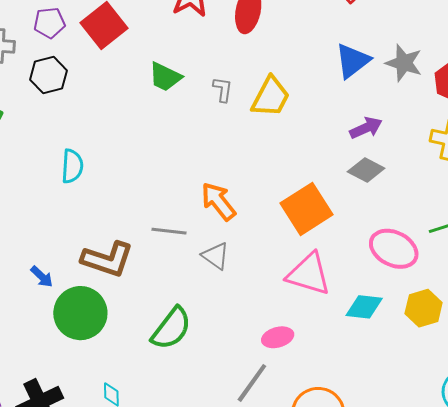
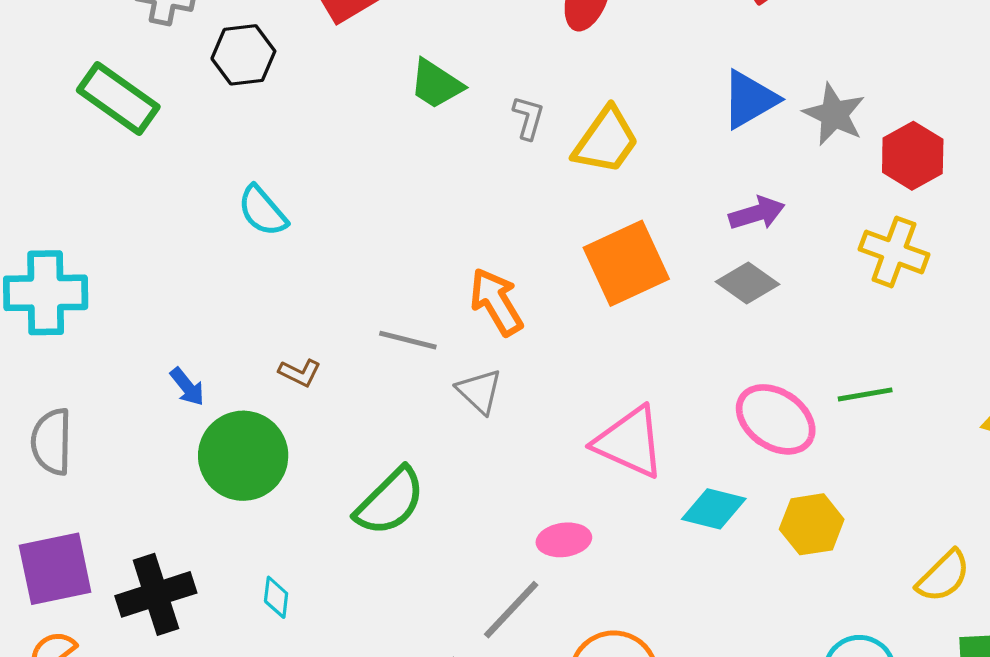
cyan semicircle: (72, 166) -> (263, 211), turned 128
orange square: (306, 209) -> (626, 263), moved
brown L-shape: (107, 259) -> (300, 373), size x0.5

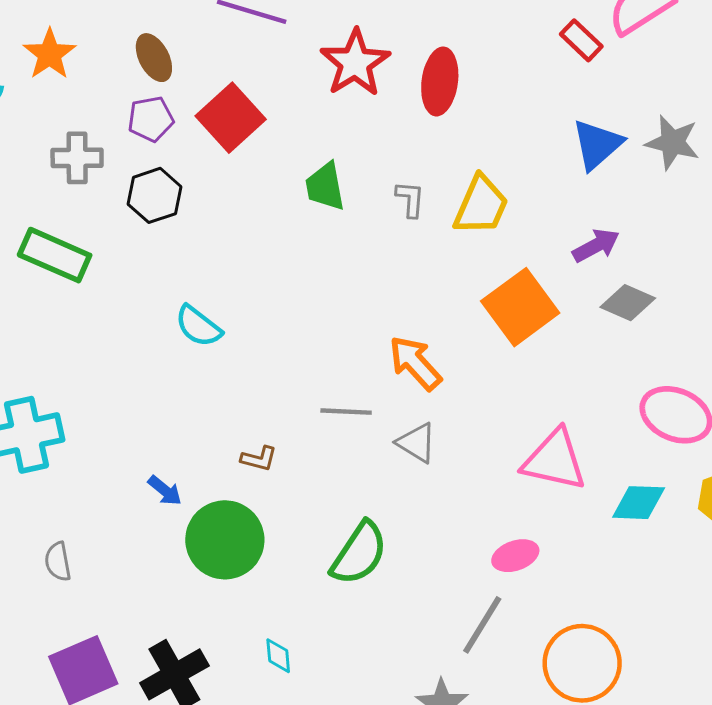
green trapezoid: (436, 84) -> (325, 187), turned 58
purple arrow: (757, 213) -> (596, 246), moved
gray semicircle: (52, 442) -> (58, 562), size x0.7

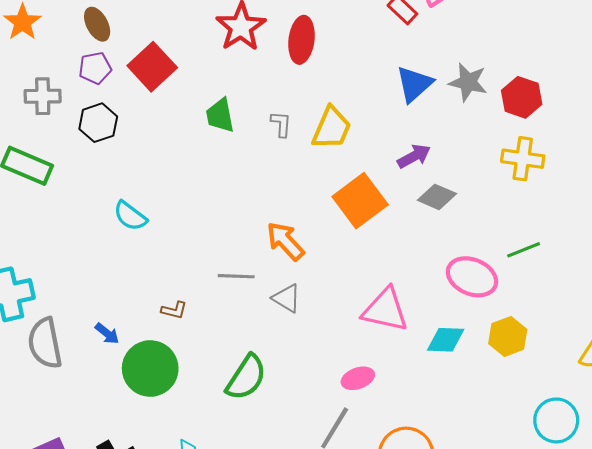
gray semicircle: (58, 562) -> (45, 343), moved, size x1.8

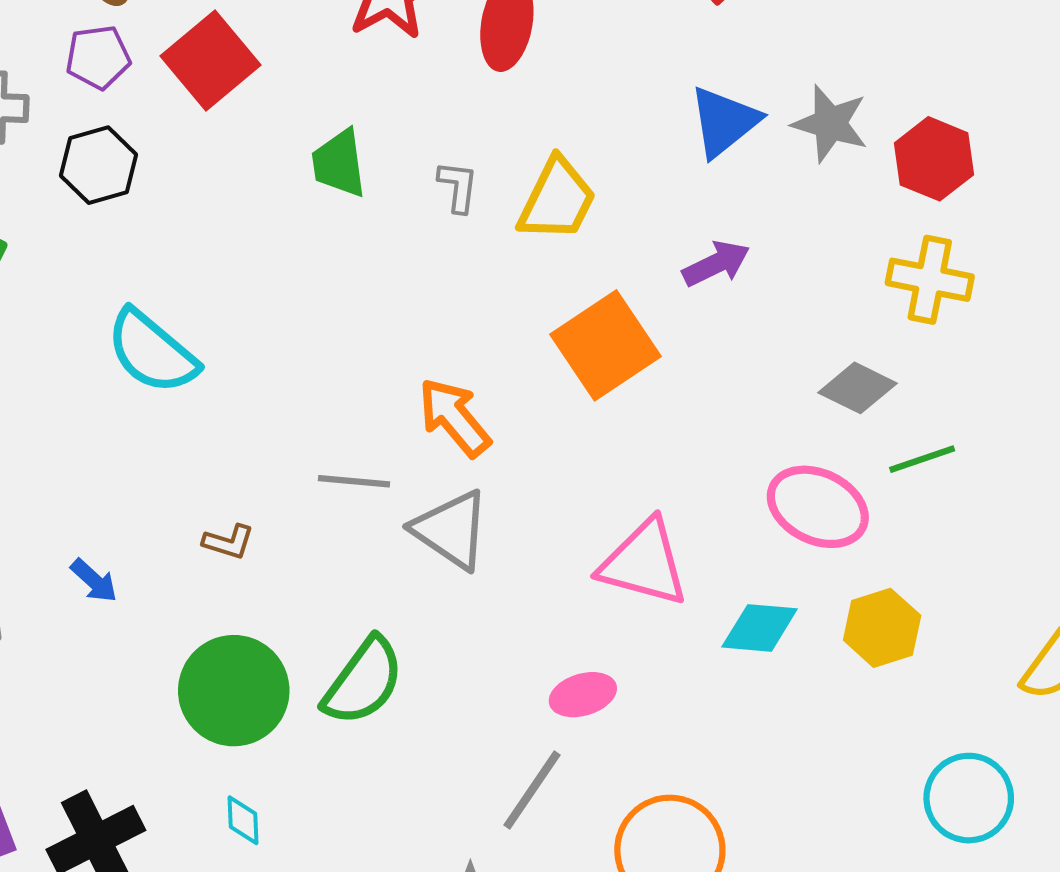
gray diamond: (437, 197) -> (858, 388), moved
cyan semicircle: (130, 216) -> (152, 352), size x1.4
gray triangle: (287, 298) -> (451, 530), size x1.4
green circle: (150, 368) -> (234, 691), moved

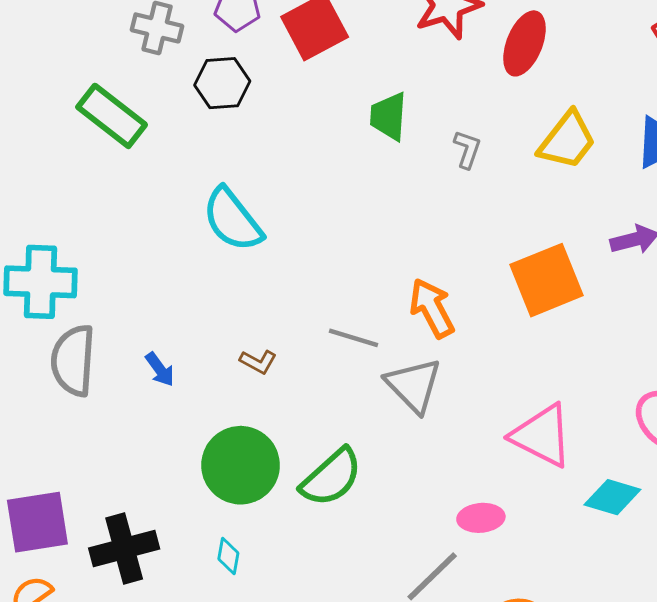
yellow trapezoid: (557, 200) -> (567, 140), moved

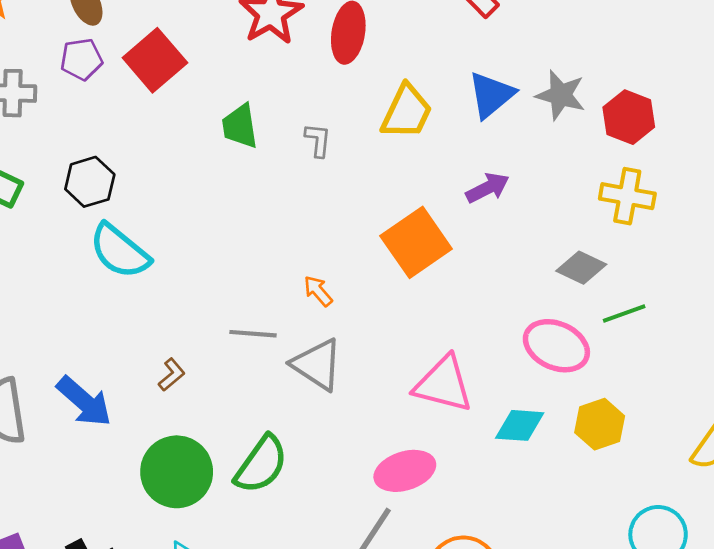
black hexagon: (222, 83) -> (90, 182), moved
orange arrow: (432, 308) -> (318, 291), size x0.6
brown L-shape: (258, 362) -> (172, 375), turned -56
blue arrow: (160, 369) -> (84, 401), size x1.8
pink ellipse: (481, 518) -> (405, 471), size x1.4

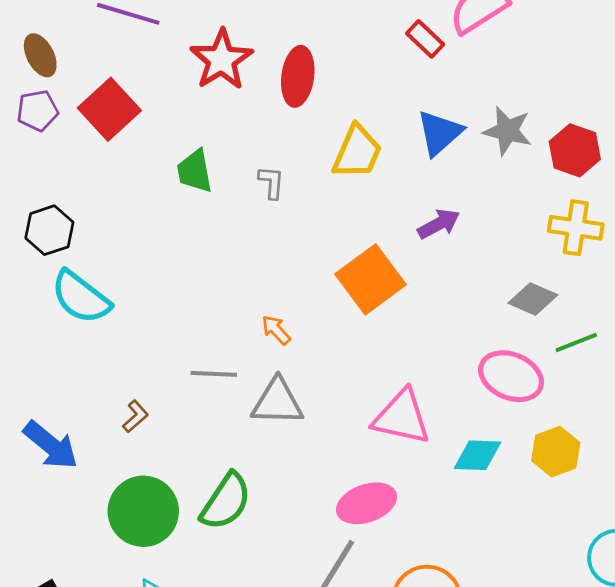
gray triangle: (317, 365) -> (277, 402), turned -30

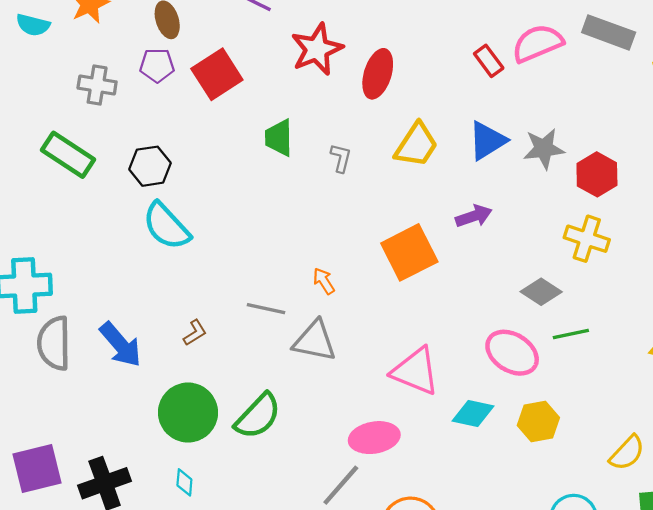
gray star: (507, 131) -> (544, 149), turned -30

